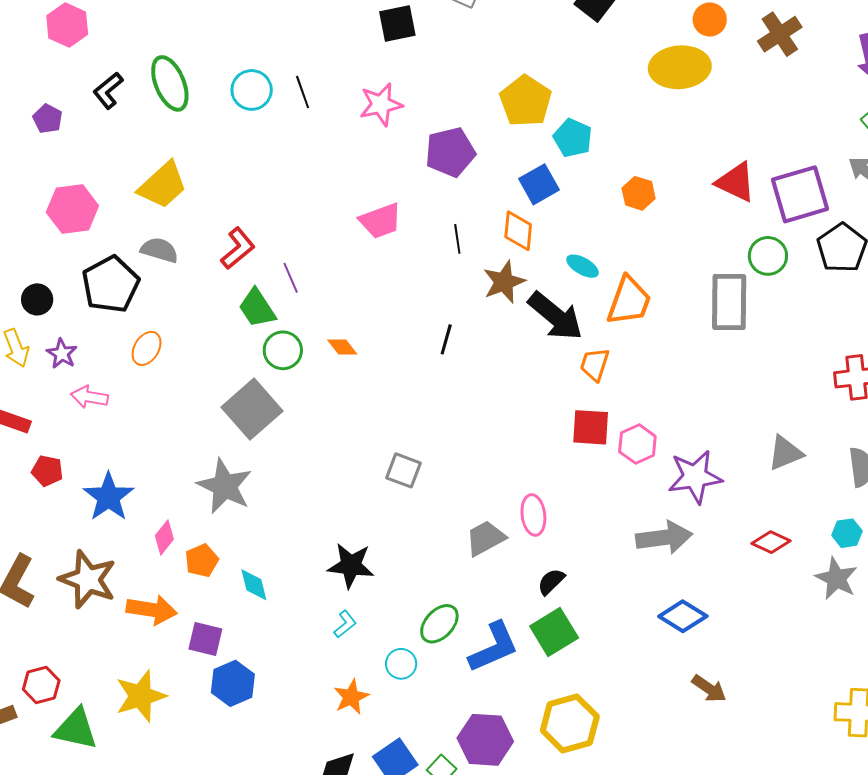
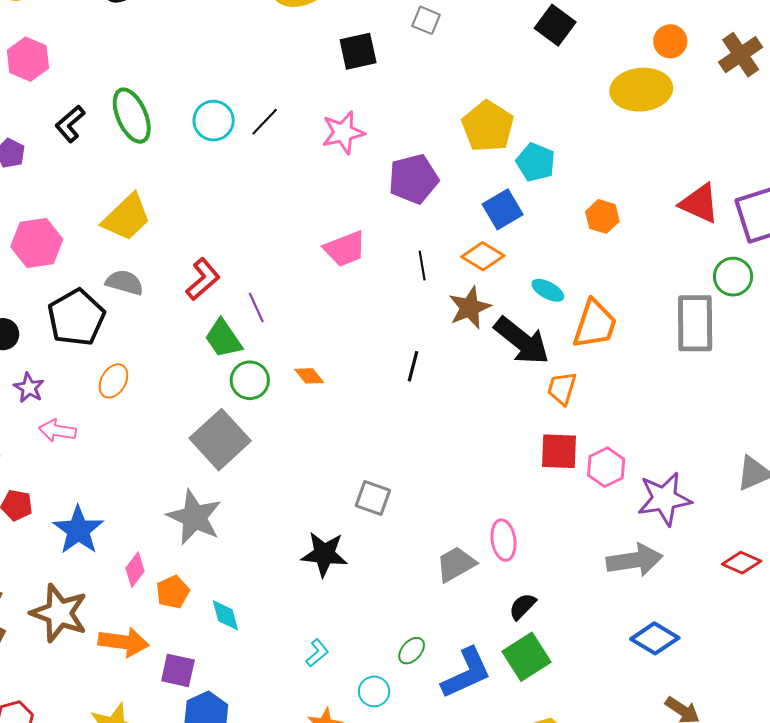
black line: (303, 92) -> (265, 122), turned 64
orange diamond: (518, 231) -> (483, 256), turned -63
black star: (351, 565) -> (324, 554), moved
green ellipse: (439, 624) -> (412, 651), size x0.7

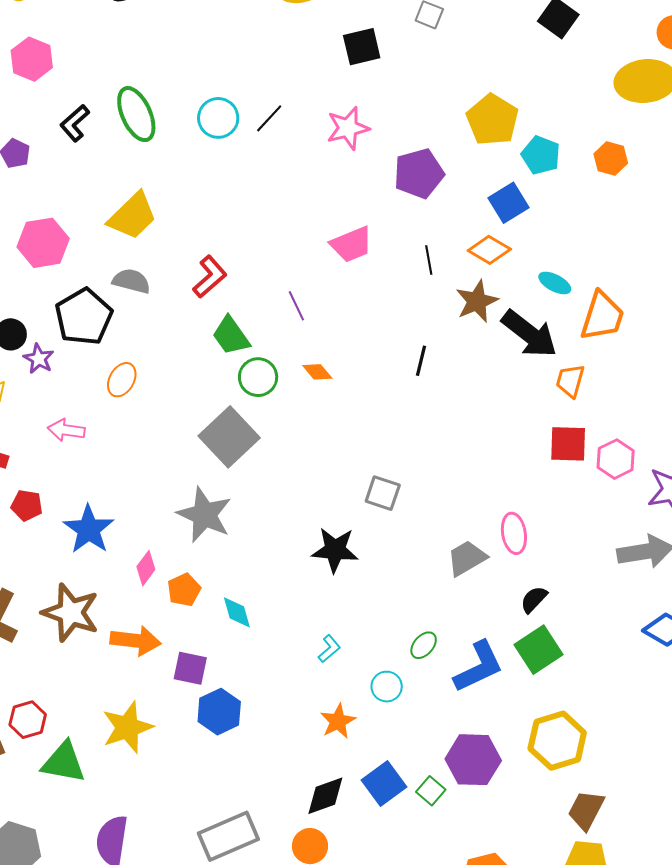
orange hexagon: (602, 216) -> (611, 158), moved
purple line: (256, 308) -> (296, 306), moved
purple star: (29, 388) -> (39, 359), moved

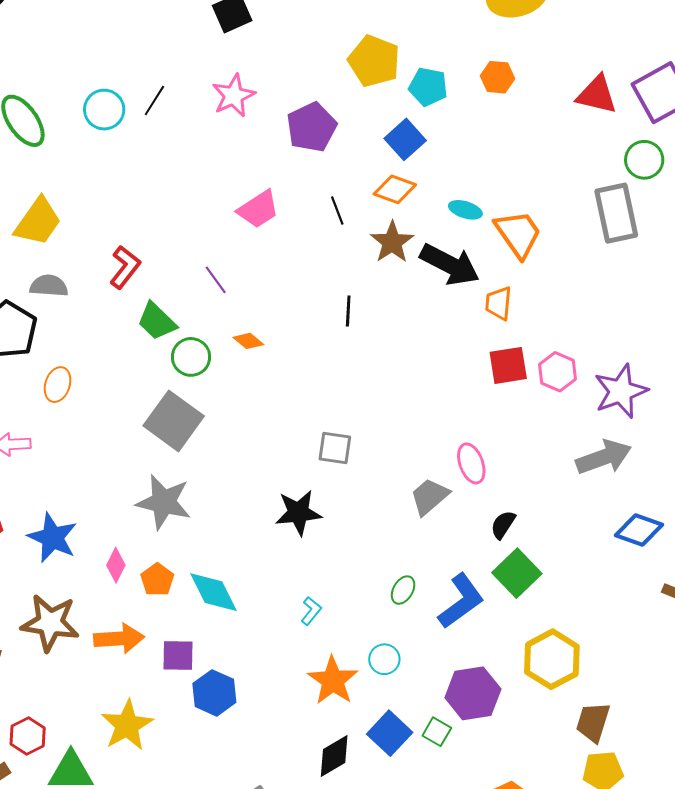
orange trapezoid: (602, 316) -> (518, 234), turned -42
cyan diamond: (237, 612) -> (214, 592), size x1.5
cyan circle: (387, 687) -> (384, 659), moved
orange star: (338, 721) -> (333, 681), size x1.4

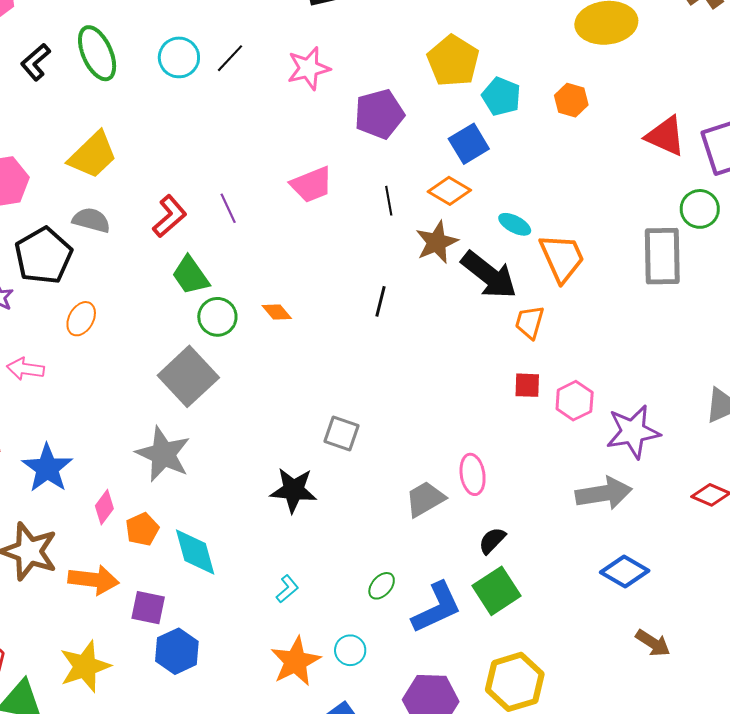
purple line: (216, 280) -> (228, 208), moved
red square: (508, 365) -> (527, 385), size x0.7

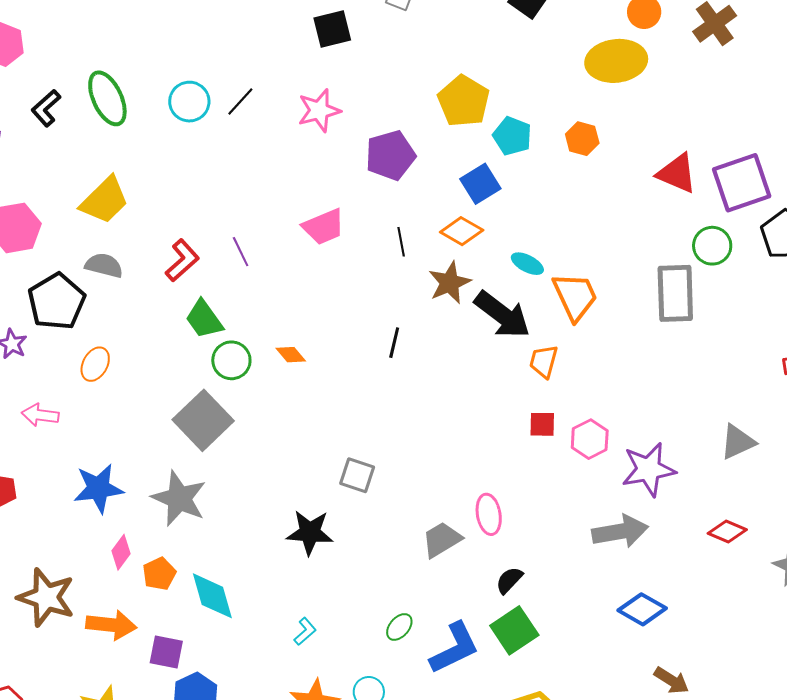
blue star: (47, 468) -> (98, 488), moved, turned 30

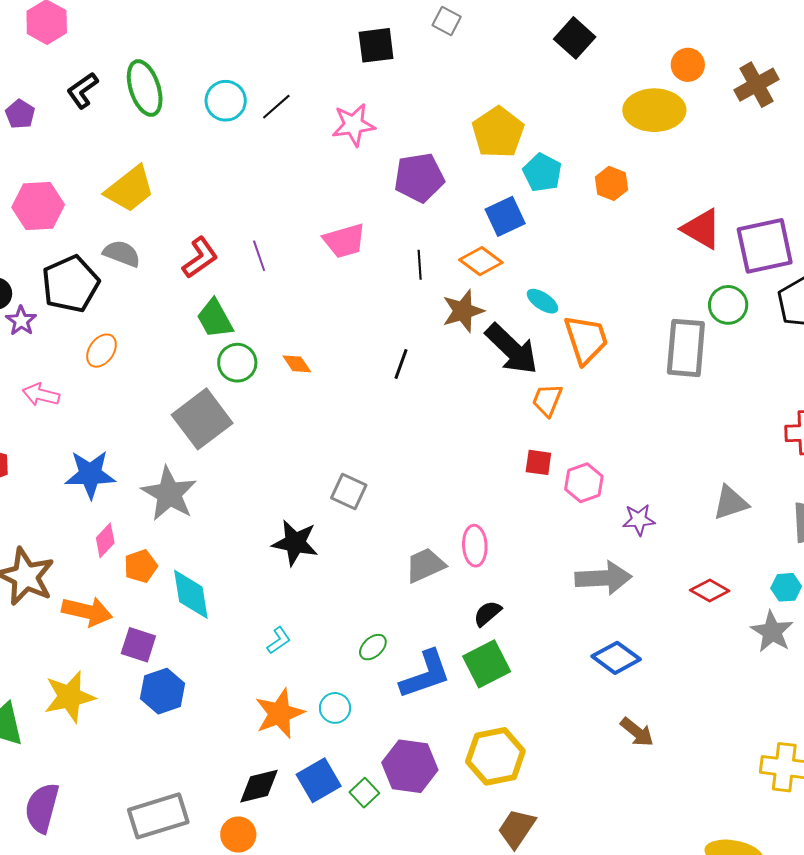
purple star: (649, 469) -> (639, 520), size x0.6

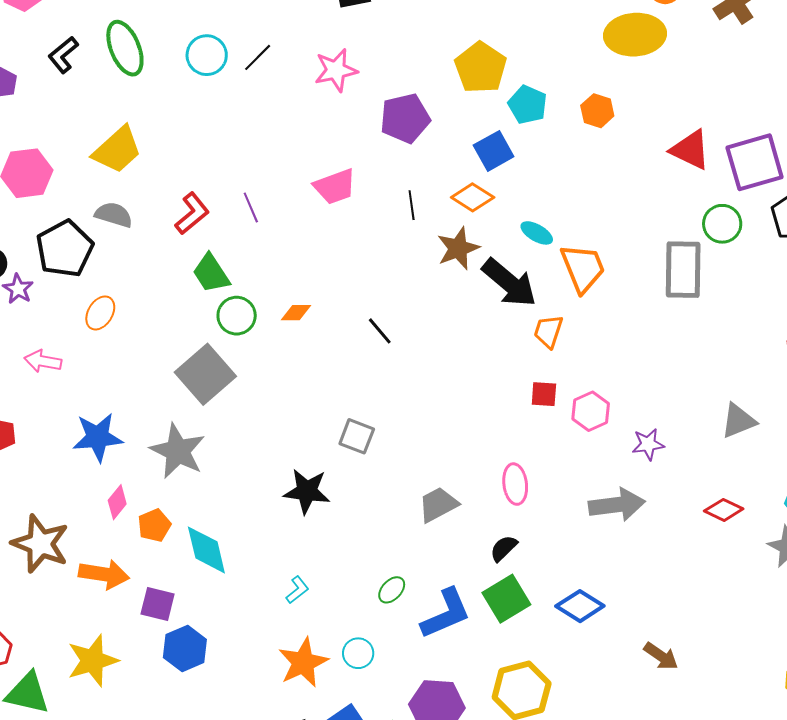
orange diamond: (297, 364) -> (296, 313), turned -52
black line: (401, 364) -> (380, 331), moved, turned -56
pink ellipse: (475, 546) -> (515, 484), moved
blue diamond: (616, 658) -> (580, 606), moved

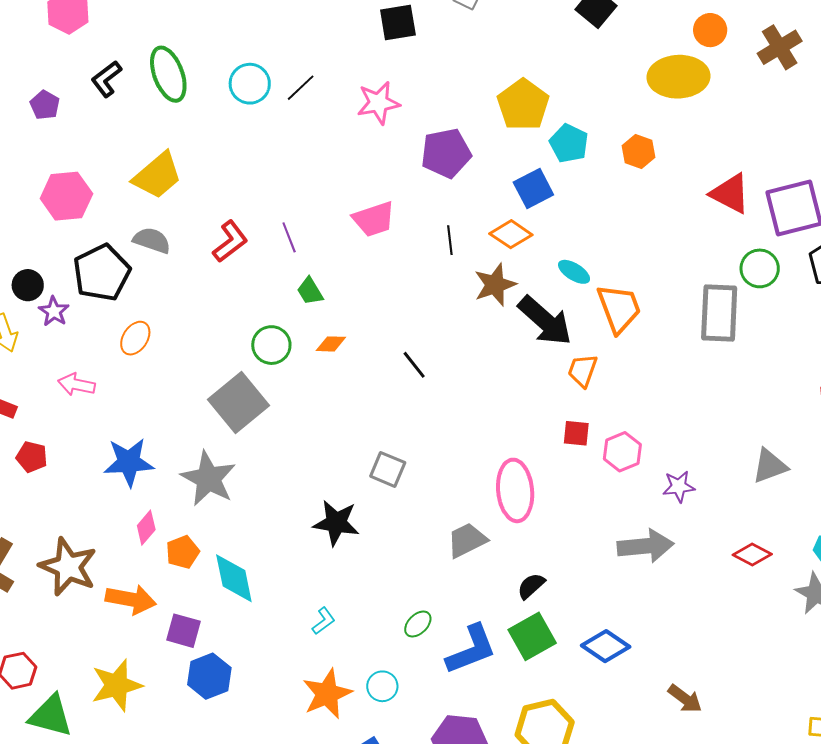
green trapezoid: (211, 273) -> (310, 291), moved, size x0.7
pink ellipse: (515, 484) -> (515, 490), moved, size x1.5

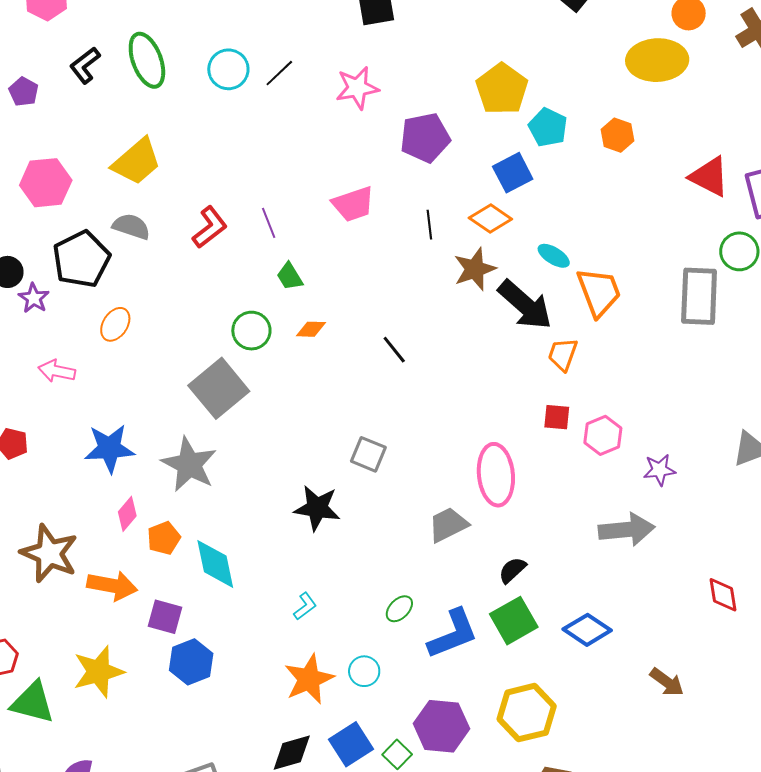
red diamond: (752, 555) -> (723, 595), moved, turned 54

